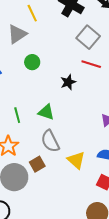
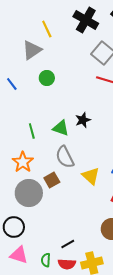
black star: (68, 82) -> (83, 120), moved

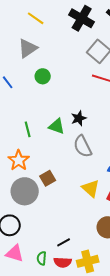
yellow line: (47, 29) -> (36, 18), moved, turned -30
gray semicircle: (65, 157) -> (83, 146), moved
yellow triangle: (91, 176) -> (91, 188), moved

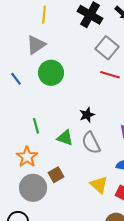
yellow line: (36, 18) -> (44, 15), turned 60
green circle: (43, 76) -> (51, 73), size x1.6
green triangle: (57, 126) -> (65, 138), moved

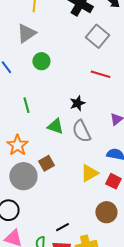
green circle: (51, 73) -> (41, 61), size x0.7
red line: (110, 75) -> (100, 74), moved
green line: (36, 126) -> (26, 105), moved
yellow triangle: (99, 185) -> (89, 173), turned 48

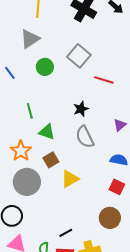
gray square: (97, 36) -> (79, 56), moved
green triangle: (55, 126) -> (47, 132), moved
brown square: (46, 163) -> (51, 160), moved
yellow triangle: (89, 173) -> (70, 179), moved

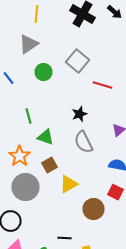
brown circle: (110, 218) -> (94, 209), moved
black line: (66, 233) -> (64, 238), turned 32

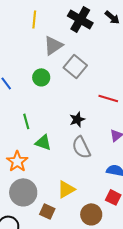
gray triangle: (28, 44) -> (53, 45), moved
red line: (102, 85) -> (108, 98), moved
brown square: (50, 165) -> (47, 211), moved, turned -35

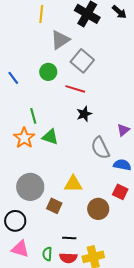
red line: (108, 98) -> (75, 89), moved
gray semicircle: (81, 147) -> (100, 148), moved
orange star: (17, 161) -> (24, 138), moved
yellow triangle: (66, 189) -> (73, 184), turned 30

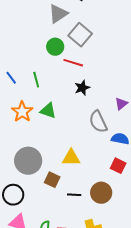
green circle: (48, 72) -> (55, 47), moved
blue line: (13, 78) -> (11, 78), moved
green line: (33, 116) -> (36, 80), moved
brown circle: (98, 209) -> (101, 193), moved
black line: (69, 238) -> (74, 195), moved

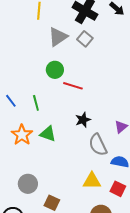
gray square: (80, 35) -> (85, 39), moved, size x0.7
black star: (82, 88) -> (83, 120), moved
yellow triangle: (71, 158) -> (92, 181), moved
gray circle: (28, 161) -> (28, 184), size x0.7

